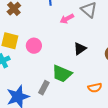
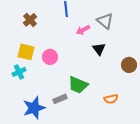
black triangle: (80, 49) -> (99, 49), moved, turned -32
gray rectangle: (44, 88) -> (60, 99), turned 40

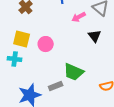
cyan cross: (19, 72) -> (15, 59), turned 32

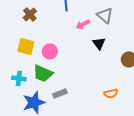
cyan cross: (15, 59) -> (19, 78), moved
green trapezoid: (74, 72) -> (43, 73), moved

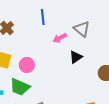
black triangle: (99, 43) -> (76, 57), turned 32

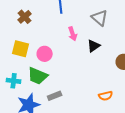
pink arrow: (60, 38) -> (73, 34), moved, turned -80

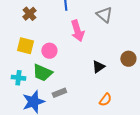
pink arrow: (73, 34) -> (77, 31), size x1.5
black triangle: (94, 46) -> (98, 67), moved
orange semicircle: (106, 96) -> (105, 100), moved, turned -40

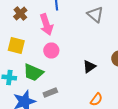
pink arrow: (77, 31) -> (46, 24), moved
pink circle: (49, 51) -> (51, 50), moved

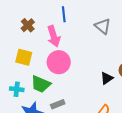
pink circle: (51, 50) -> (59, 62), size x1.5
black triangle: (89, 66) -> (107, 78), moved

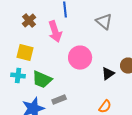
pink circle: (59, 62) -> (80, 58), moved
cyan cross: (17, 89) -> (18, 76), moved

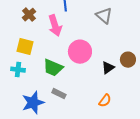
green trapezoid: (42, 80) -> (53, 68), moved
gray rectangle: (59, 100) -> (59, 94), turned 48

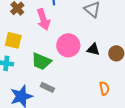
black triangle: (108, 68) -> (93, 49), moved, turned 48
orange semicircle: (105, 101) -> (104, 88), moved, turned -48

